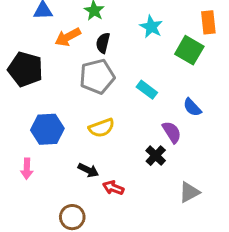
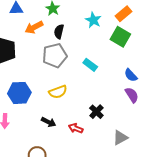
orange rectangle: (208, 22) -> (123, 14), moved, turned 56
blue semicircle: (192, 107) -> (131, 75), moved
purple semicircle: (172, 132) -> (132, 95), moved
red arrow: (113, 188) -> (76, 128), moved

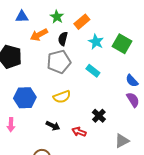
orange rectangle: (123, 14) -> (82, 22), moved
cyan star: (93, 20) -> (96, 42), moved

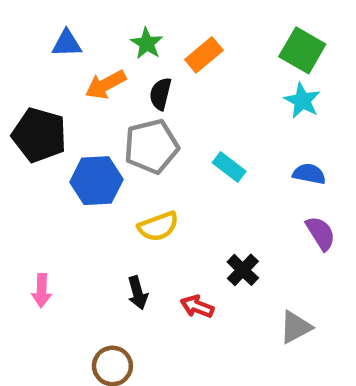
cyan star: (96, 42) -> (302, 101), moved
green square: (122, 44) -> (302, 50), moved
blue semicircle: (132, 81) -> (309, 174), moved, turned 144
blue hexagon: (25, 98) -> (96, 181), moved
black arrow: (53, 126) -> (138, 293), turned 48

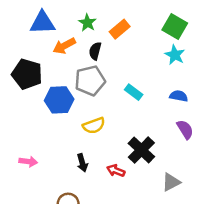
blue triangle: (67, 43) -> (42, 23), size x1.5
black cross: (243, 270) -> (141, 150), size x1.5
pink arrow: (42, 290) -> (28, 162), turned -84

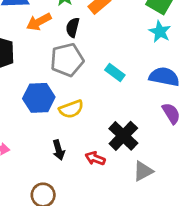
blue semicircle: (179, 96) -> (164, 77), size x1.5
blue hexagon: (59, 100) -> (39, 98), moved
gray triangle: (171, 182) -> (143, 171), moved

